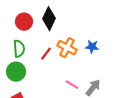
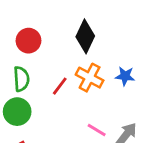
black diamond: (49, 19) -> (85, 36), moved

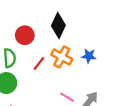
red circle: (28, 41) -> (25, 35), moved

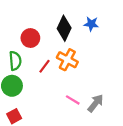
blue star: (89, 56) -> (91, 24), moved

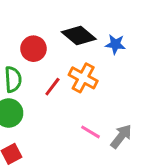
blue star: (91, 24) -> (115, 44), moved
black diamond: (64, 28) -> (79, 35), turned -75

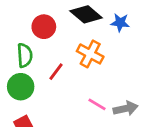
red line: (52, 87) -> (56, 72), moved
gray arrow: (121, 136) -> (126, 108), turned 40

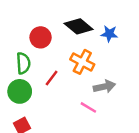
gray arrow: (126, 108) -> (104, 87), moved

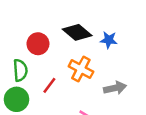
gray arrow: (104, 87) -> (115, 88), moved

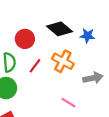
red line: (49, 85) -> (35, 66), moved

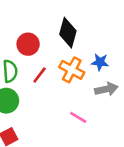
black diamond: (60, 29) -> (68, 33), turned 65
blue star: (87, 36) -> (100, 62), moved

